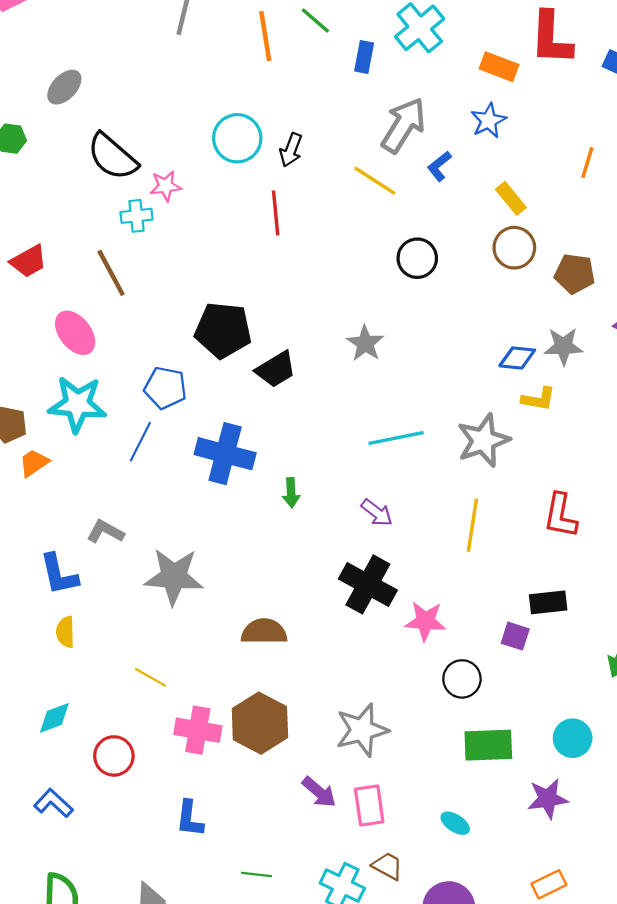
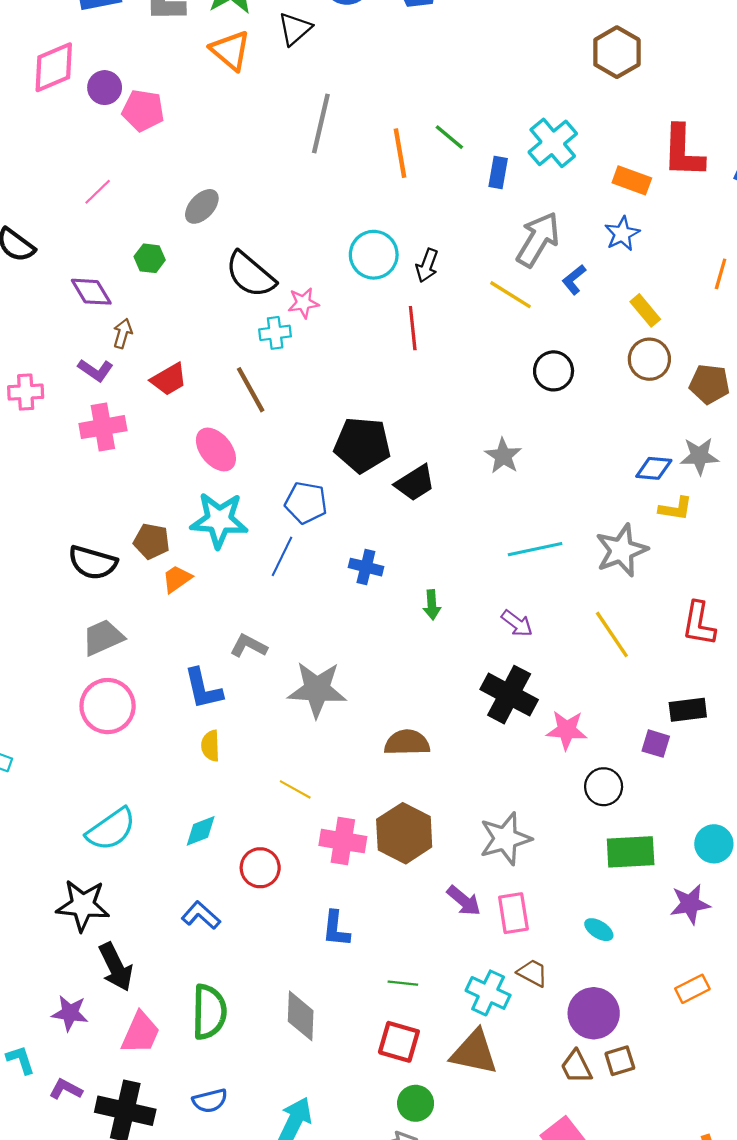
blue cross: (225, 454) -> (366, 567), size x0.6
yellow line: (472, 525) -> (612, 634), turned -42

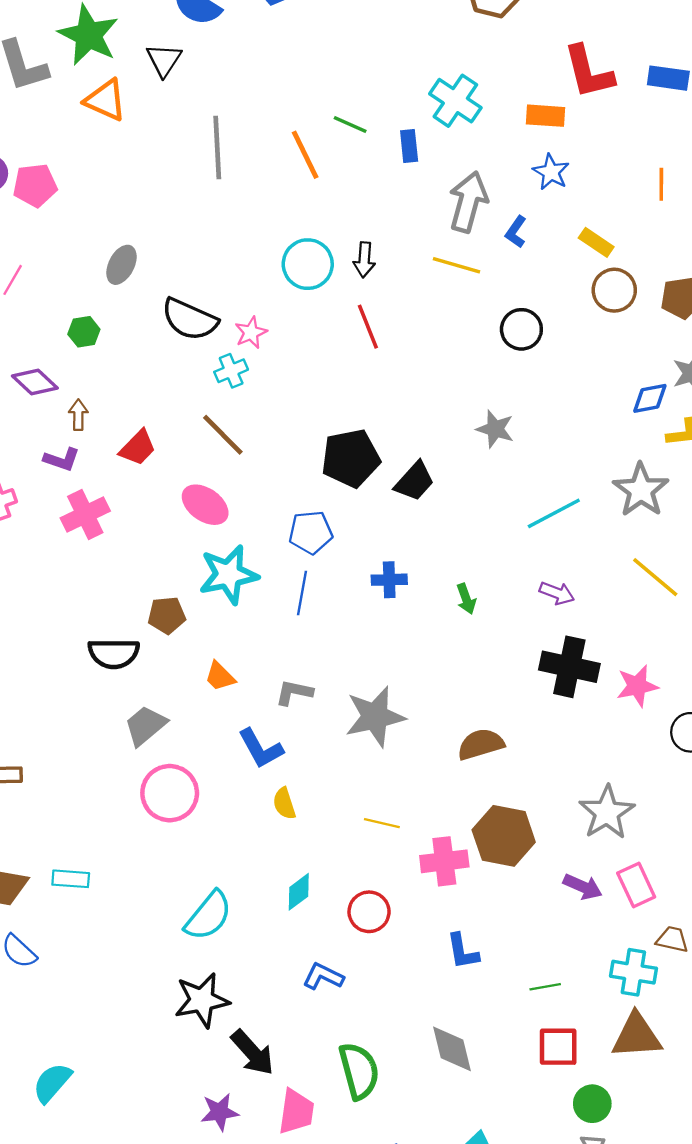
orange trapezoid: (177, 579) -> (220, 676), moved, turned -84

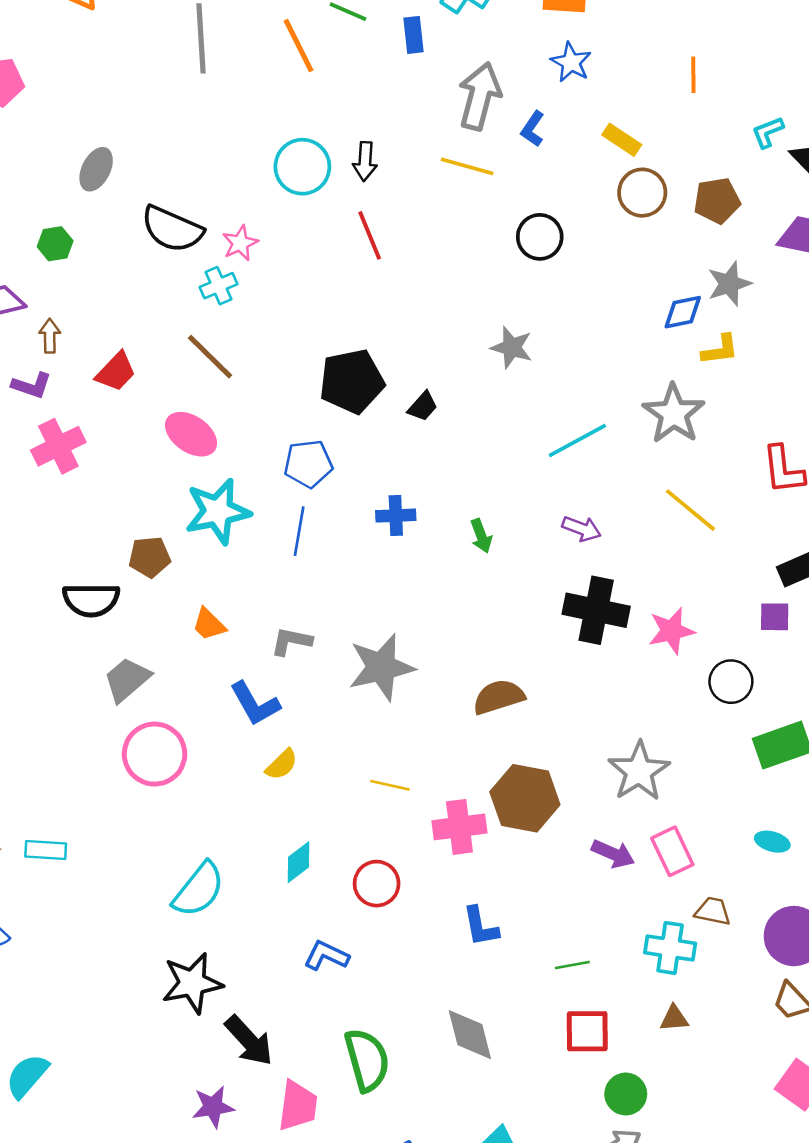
black trapezoid: (414, 481) -> (423, 406), size x0.7
yellow semicircle: (284, 804) -> (282, 764), turned -116
brown triangle: (637, 1036) -> (674, 1018), size x0.5

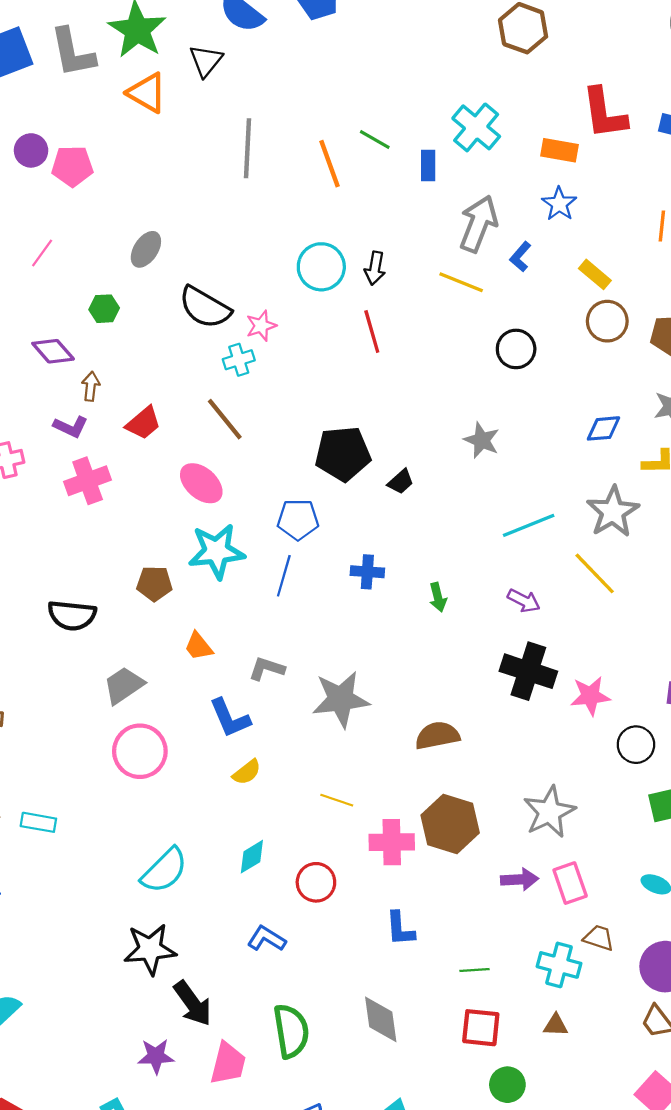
blue diamond: (683, 312) -> (603, 428), moved
yellow line: (690, 510) -> (595, 573), moved
black semicircle: (91, 600) -> (72, 615), moved
purple arrow: (613, 854) -> (520, 879), turned -33

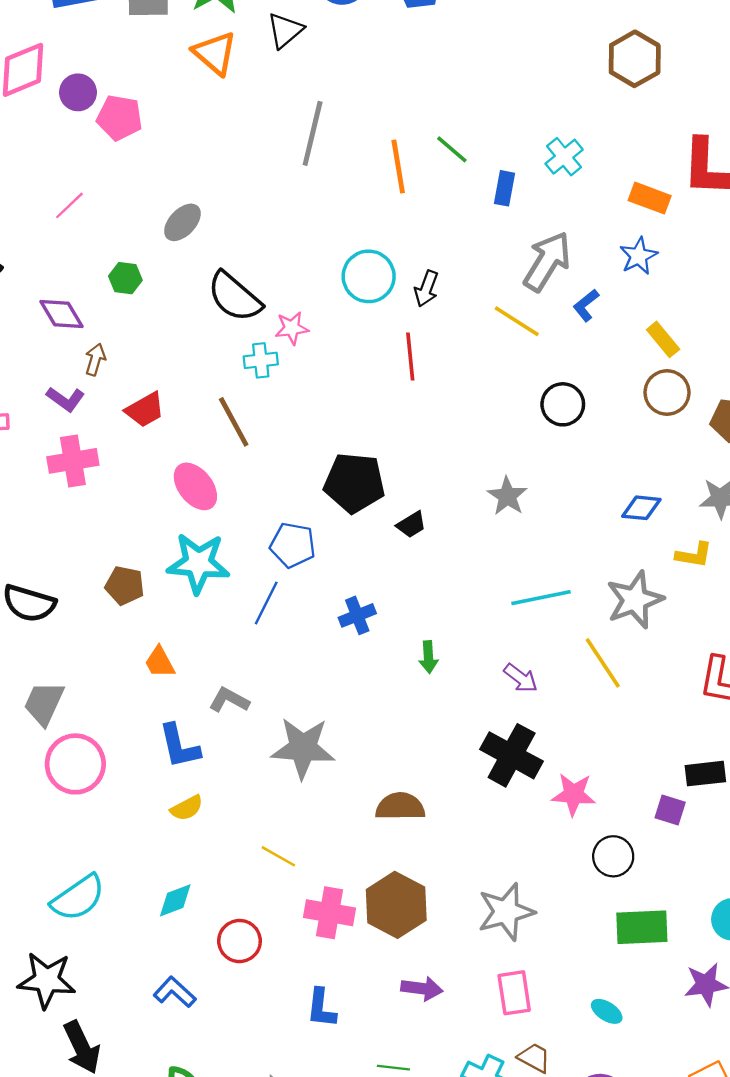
cyan cross: (476, 127) -> (564, 157), size x0.7
blue cross: (367, 572) -> (357, 615), turned -36
gray trapezoid: (124, 685) -> (44, 703), moved, turned -42
purple arrow: (520, 879) -> (422, 989), moved

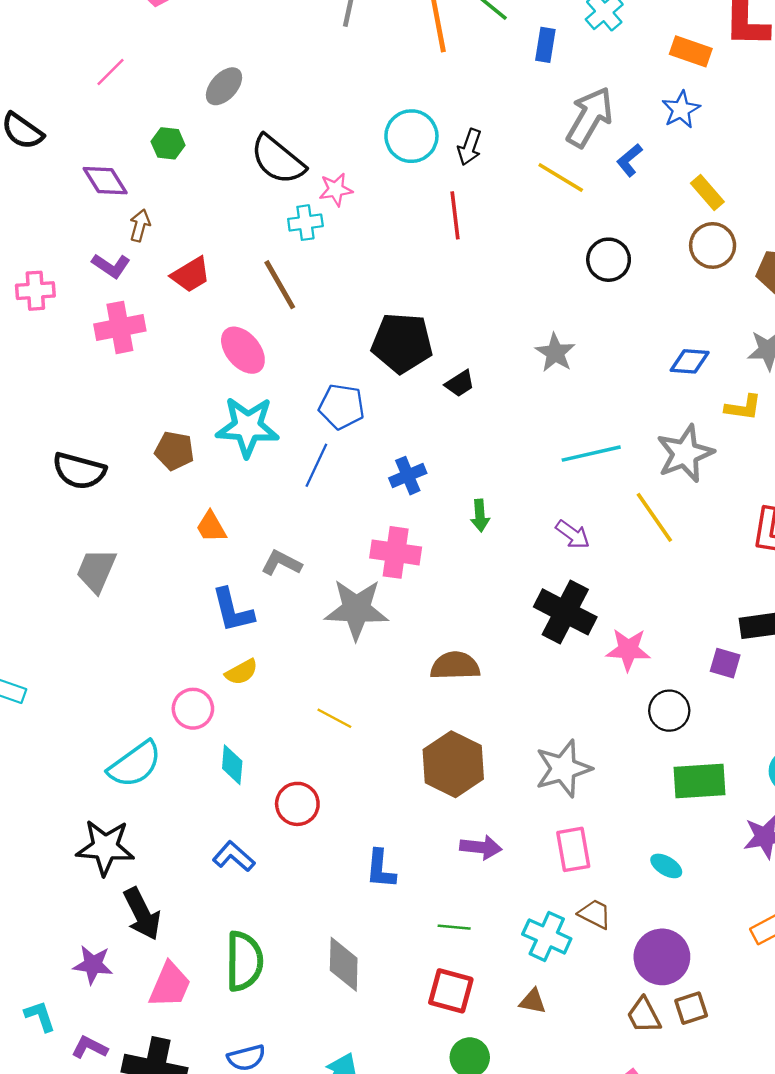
pink circle: (75, 764) -> (193, 709), moved, size x0.7
cyan diamond: (175, 900) -> (232, 765), turned -63
pink cross: (330, 913) -> (396, 552), moved

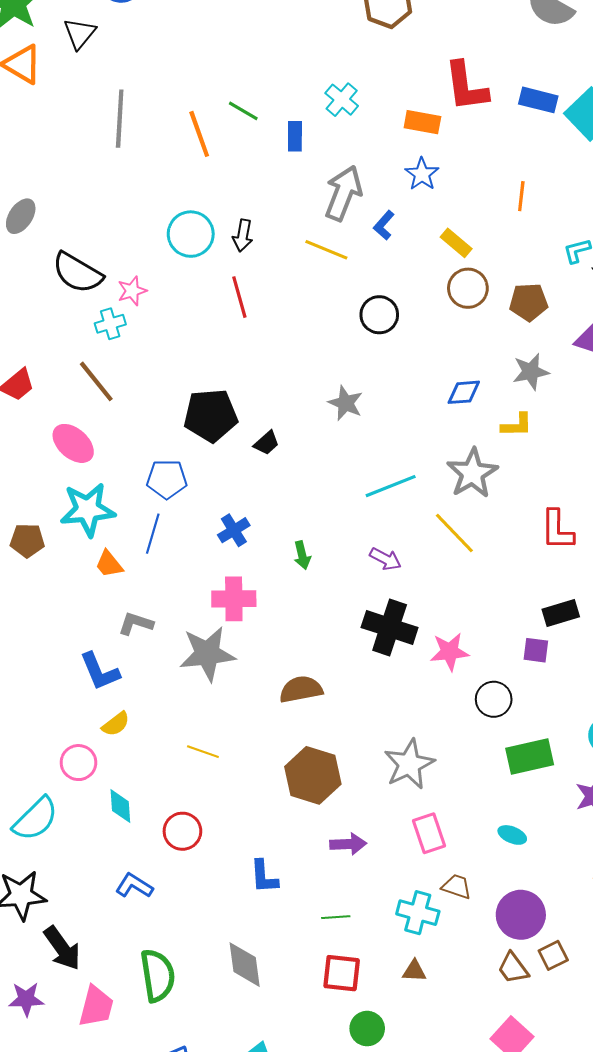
orange trapezoid: (211, 527) -> (109, 564), moved

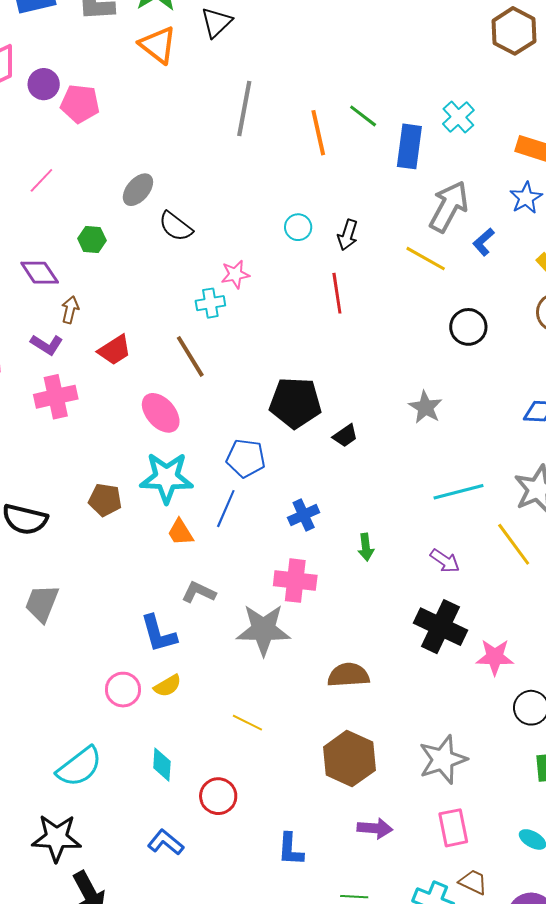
blue rectangle: (295, 136) -> (409, 146), size x1.5
cyan circle: (191, 234) -> (298, 227), size x0.6
black semicircle: (77, 273) -> (176, 226), moved, size x0.7
pink circle: (78, 763) -> (123, 690), moved

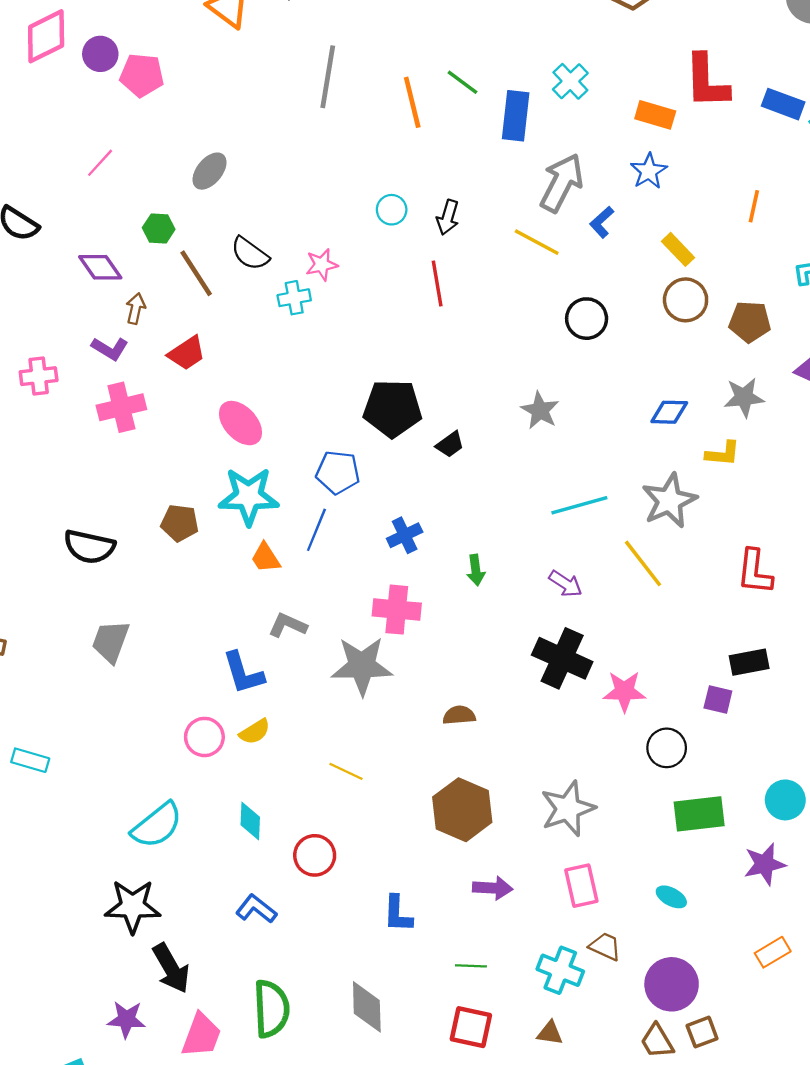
black semicircle: (176, 226) -> (250, 254), moved
brown line: (190, 356) -> (196, 273), moved
brown semicircle: (348, 675) -> (459, 715), size x0.7

